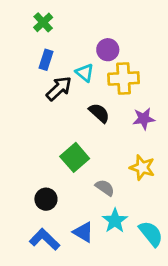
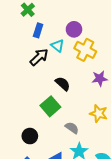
blue rectangle: (46, 60) -> (38, 30), moved
yellow cross: (124, 78) -> (85, 50), turned 30
black semicircle: (99, 113) -> (63, 84), moved

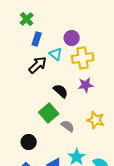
yellow cross: (85, 50) -> (83, 58), turned -35
purple star: (100, 79) -> (86, 85), moved
gray semicircle: (72, 128) -> (68, 126), moved

